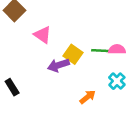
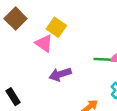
yellow square: (73, 54) -> (56, 27), moved

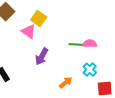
purple arrow: (60, 74) -> (42, 57), turned -42

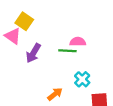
pink semicircle: (90, 44) -> (78, 42), moved
purple arrow: (42, 57) -> (33, 53), moved

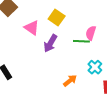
yellow square: (24, 21) -> (57, 17), moved
pink semicircle: (78, 42) -> (91, 33), turned -72

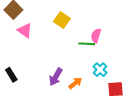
pink triangle: (32, 28) -> (25, 30), moved
purple arrow: (50, 43) -> (56, 77), moved

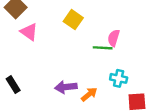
cyan cross: (100, 70) -> (119, 78), turned -32
purple arrow: (56, 77) -> (66, 87), turned 54

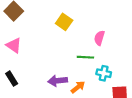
pink triangle: (29, 32) -> (14, 45), moved
green line: (103, 48) -> (85, 57), moved

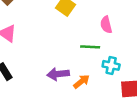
pink semicircle: (99, 38) -> (106, 25), turned -32

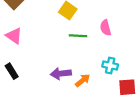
green line: (90, 47) -> (78, 36), moved

